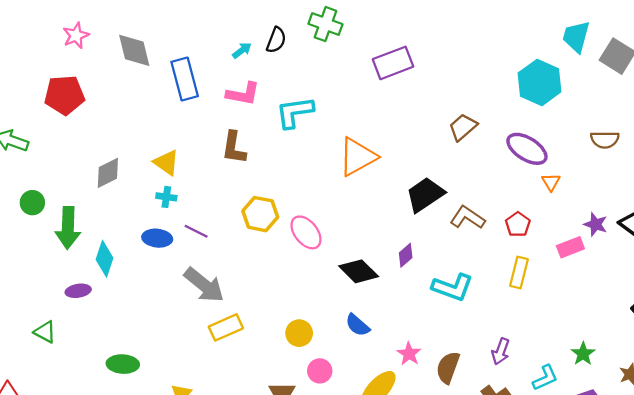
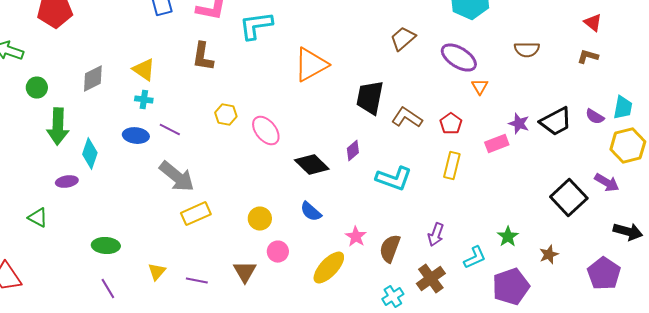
black trapezoid: (425, 195) -> (370, 98), turned -45
green circle: (32, 203) -> (37, 88), moved
yellow hexagon: (260, 214) -> (226, 115), size x0.7

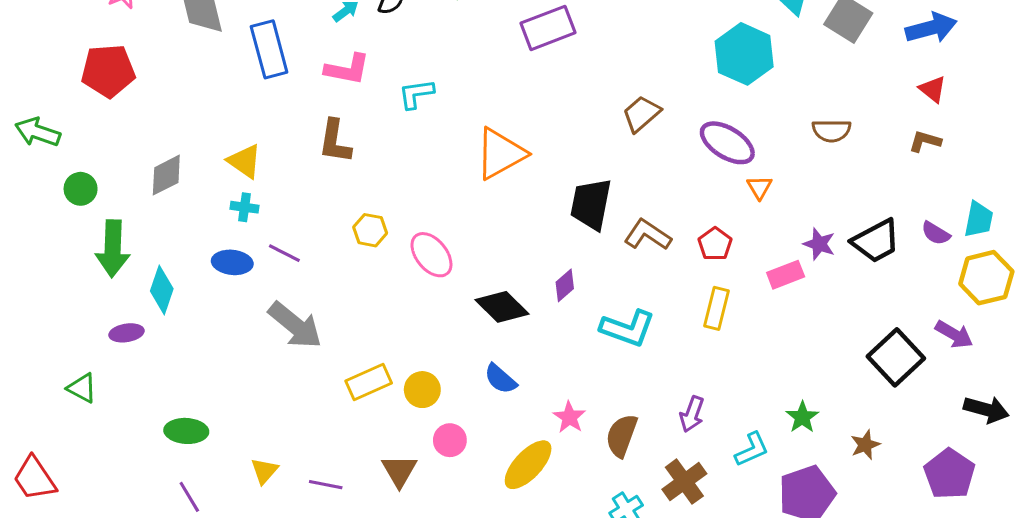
cyan L-shape: (256, 26) -> (416, 94), size x0.7
yellow rectangle: (196, 214) -> (369, 382), moved

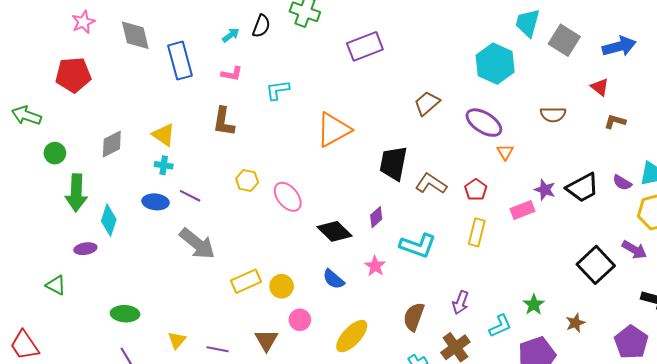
pink L-shape: (347, 69) -> (232, 74), size x0.7
red triangle: (933, 89) -> (600, 87), moved
pink star: (569, 417) -> (375, 266), moved

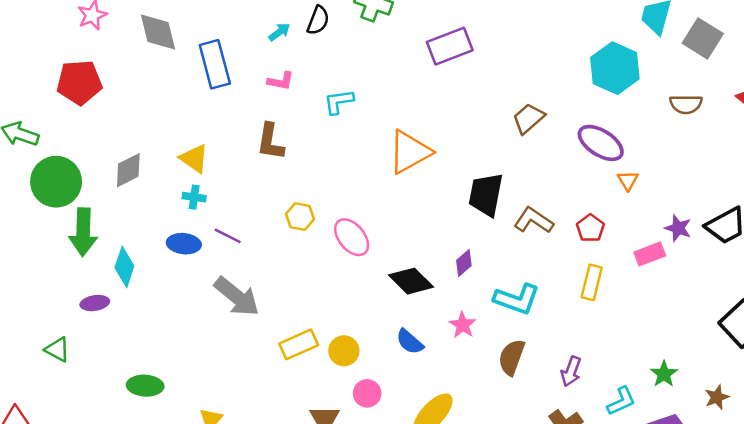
brown semicircle: (553, 114) -> (686, 104), moved
green circle: (55, 153) -> (56, 182), size x1.8
brown semicircle: (414, 317) -> (512, 357), moved

